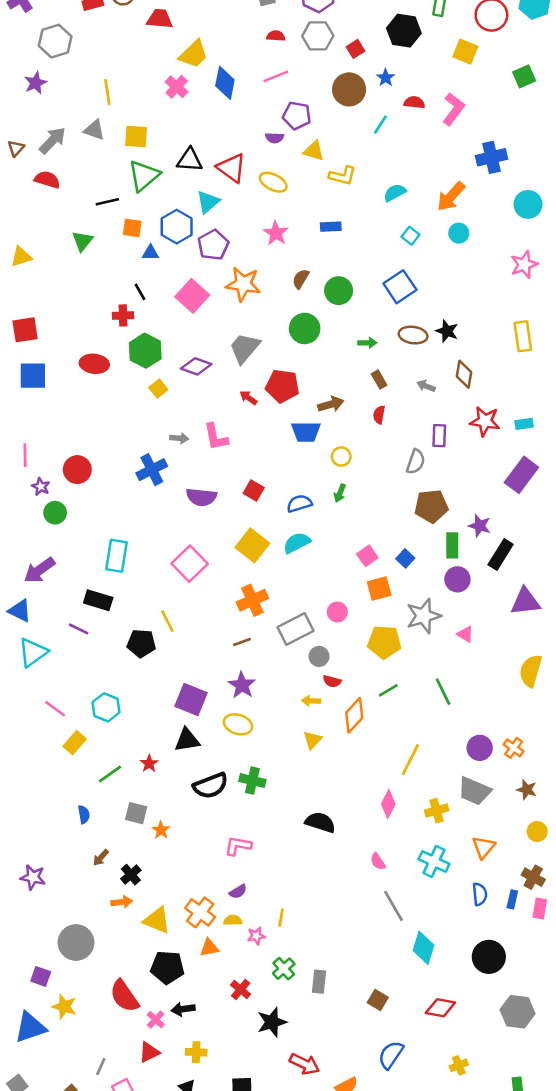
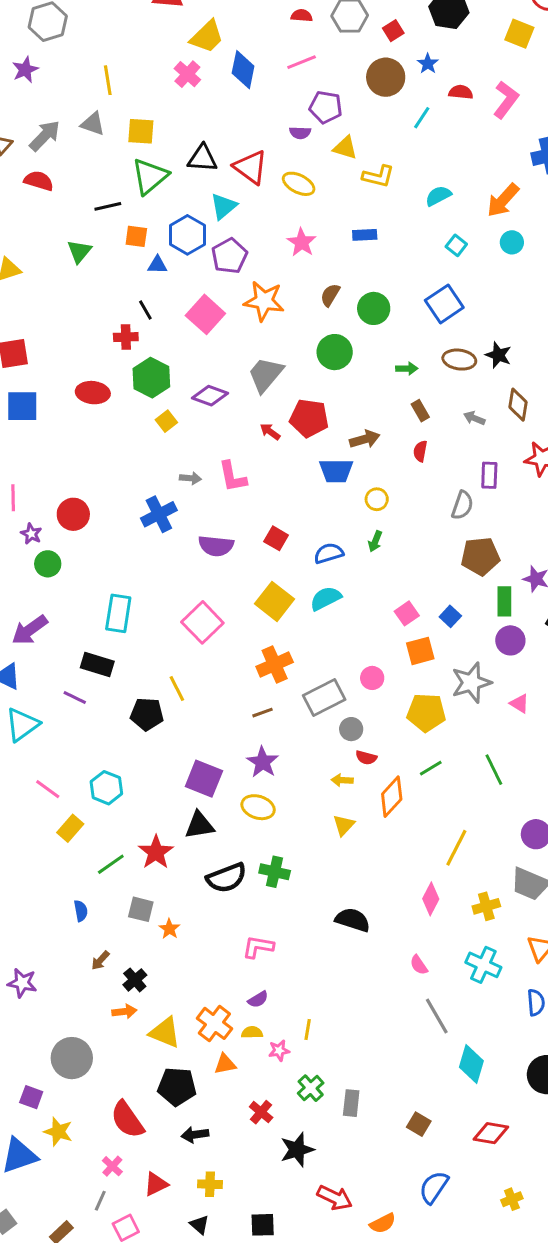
red star: (149, 764) -> (156, 852), size x1.6
pink cross: (156, 1020) -> (112, 1166), moved

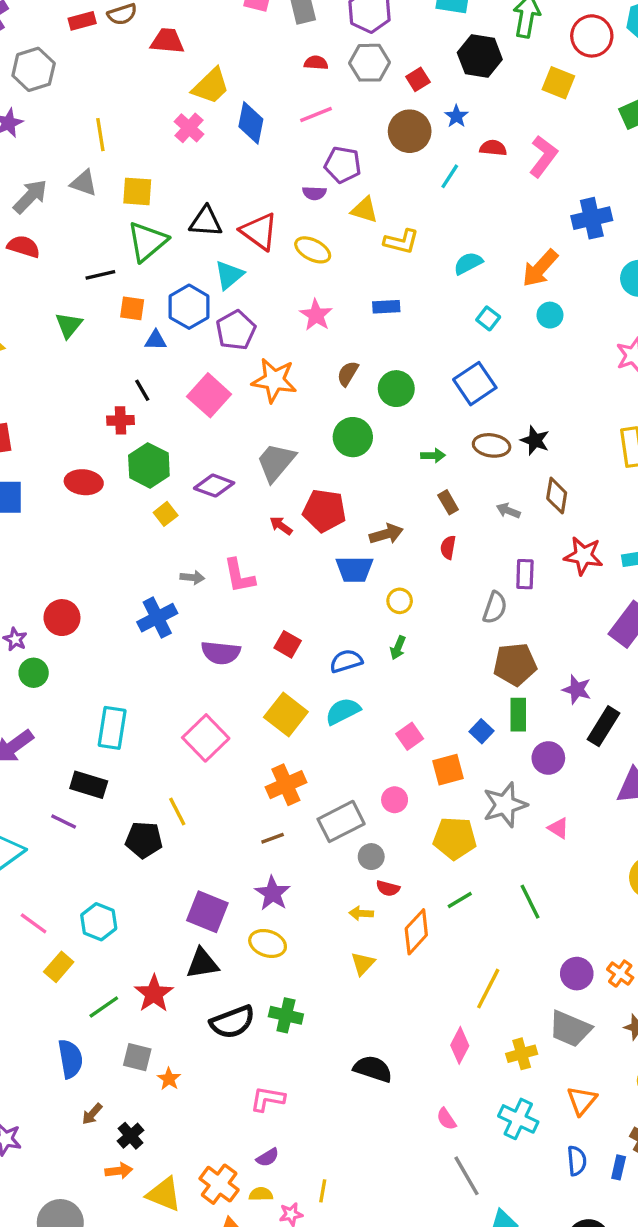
green rectangle: (504, 601) -> (518, 715), moved
pink square: (407, 613) -> (410, 736), moved
blue semicircle: (81, 911) -> (70, 1059), size x1.6

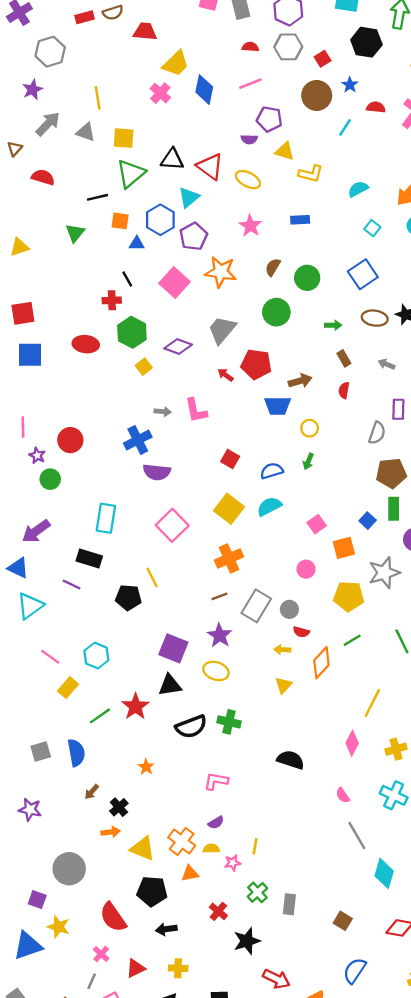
gray arrow: (30, 196) -> (48, 124), moved
purple semicircle: (221, 653) -> (157, 472), moved
gray rectangle: (341, 821) -> (256, 606), moved, turned -32
gray square: (137, 1057) -> (41, 751), moved, turned -30

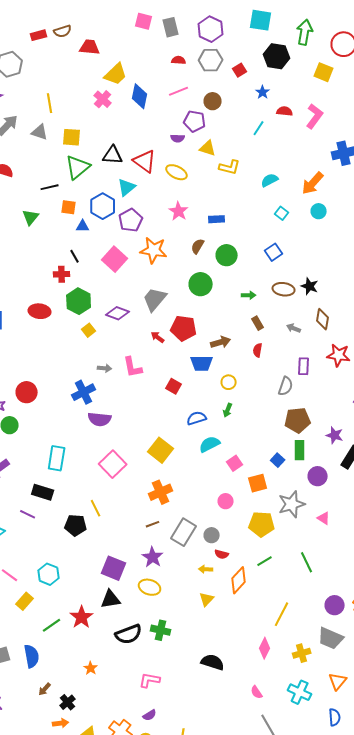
brown circle: (317, 95) -> (213, 101), moved, size x0.7
blue rectangle: (300, 220) -> (217, 219), moved
blue square: (363, 274) -> (274, 252), size x0.7
red square: (230, 459) -> (174, 386), moved
cyan semicircle: (269, 506) -> (210, 444), moved

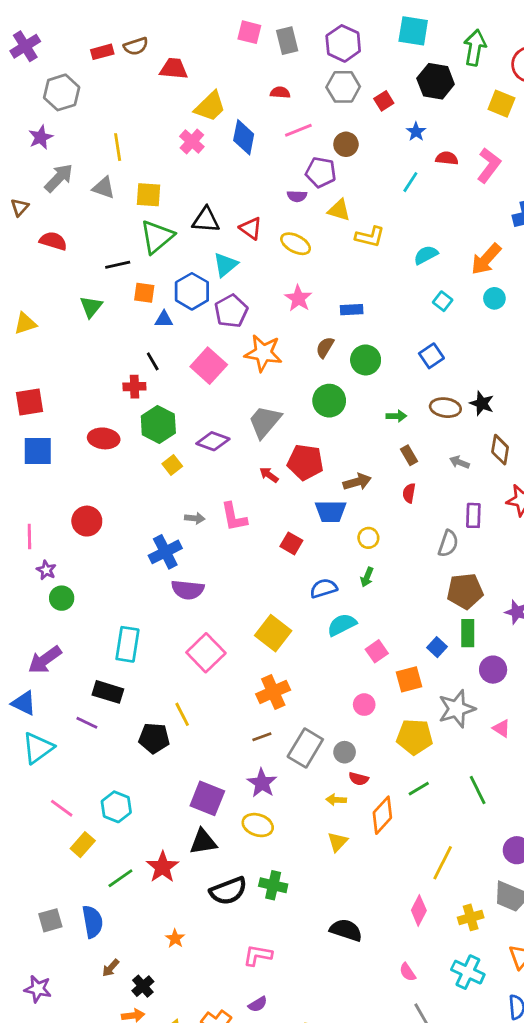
red semicircle: (179, 60) -> (280, 92), moved
red triangle: (145, 161) -> (251, 228), size x0.7
red circle: (27, 392) -> (87, 521), moved

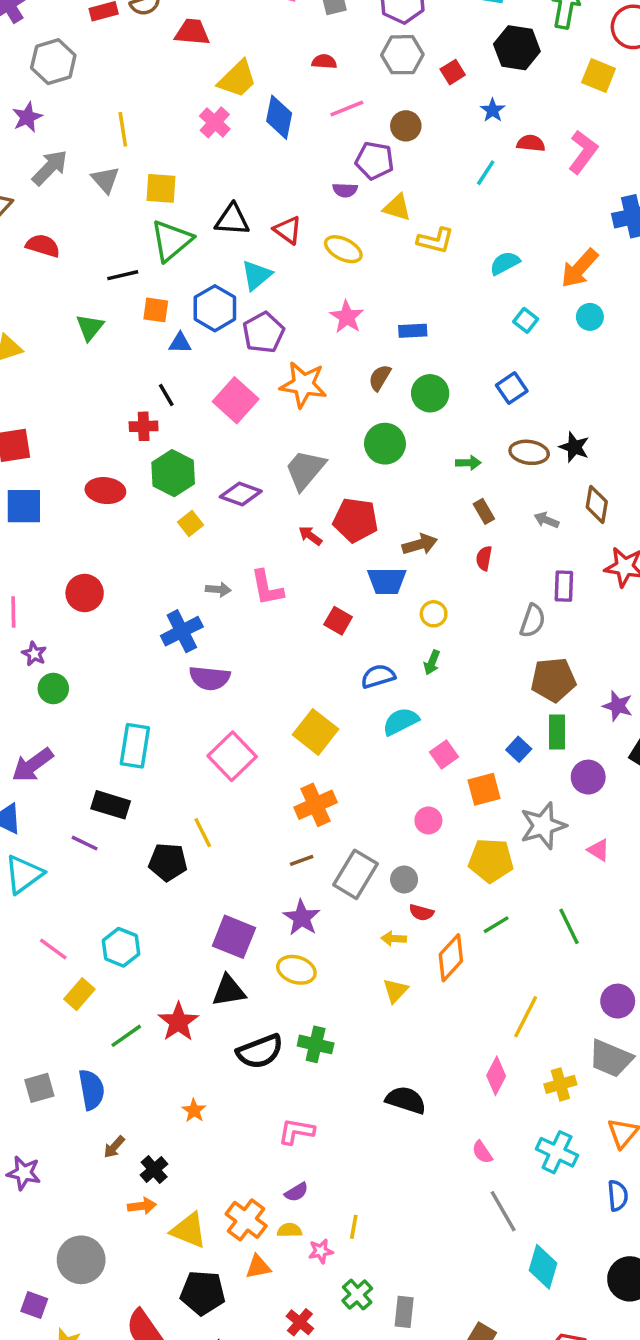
gray triangle: (104, 188) -> (105, 180), turned 30

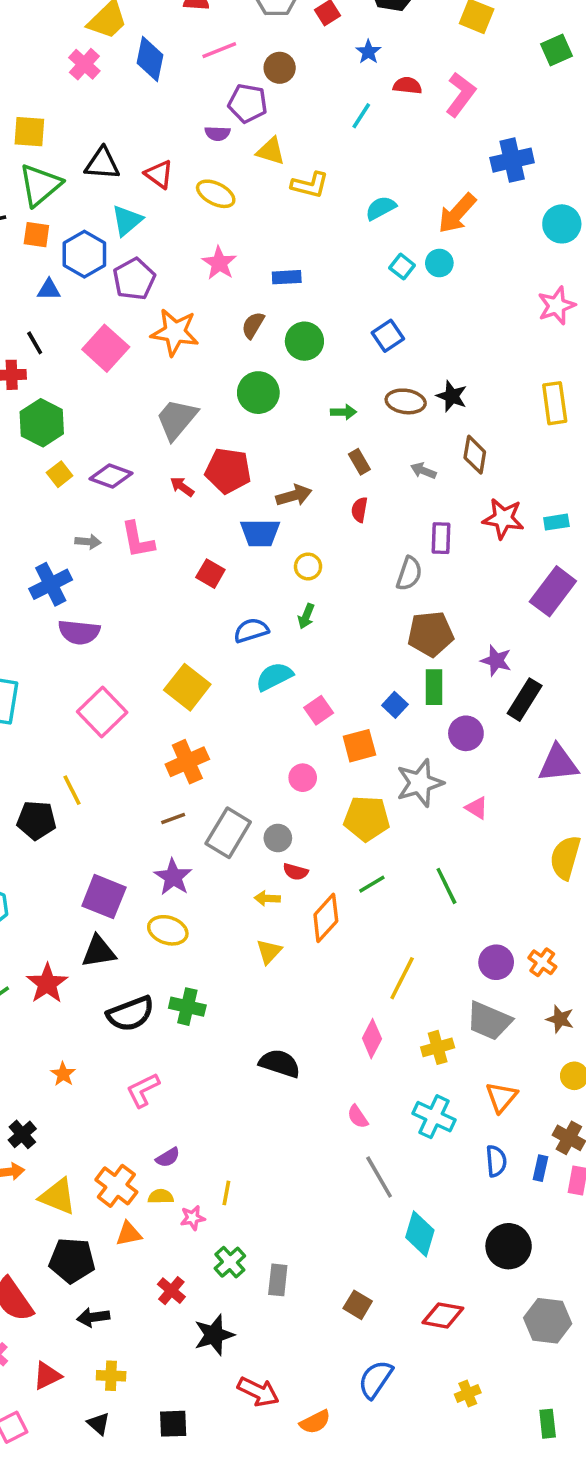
orange square: (156, 310) -> (36, 235), moved
cyan circle: (590, 317) -> (439, 263), moved
purple diamond: (241, 494) -> (111, 476), moved
pink L-shape: (296, 1131) -> (143, 1090), moved, turned -36

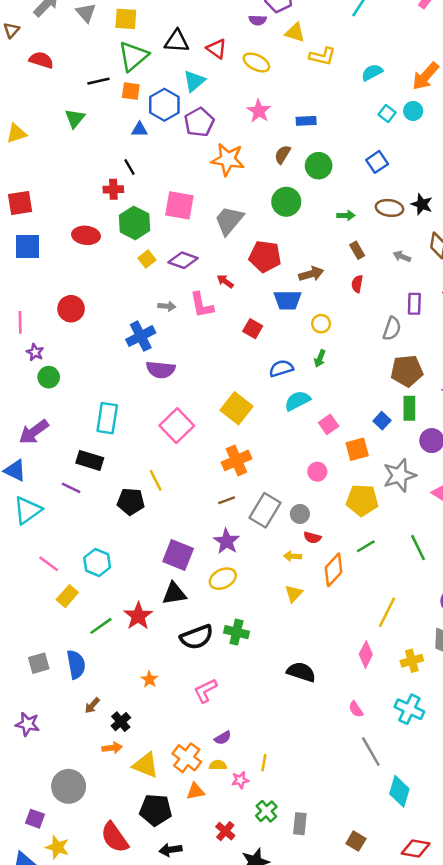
pink square: (106, 348) -> (179, 205), moved, turned -32
red arrow: (182, 487) -> (225, 281), moved
yellow ellipse: (168, 930) -> (223, 579), turned -45

